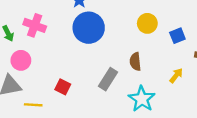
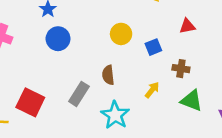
blue circle: (89, 28) -> (58, 39), size x0.7
red square: (63, 87) -> (30, 102), size x1.6

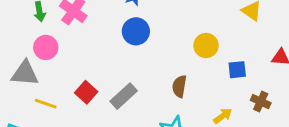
gray rectangle: (79, 94) -> (124, 96), moved
red square: (30, 102) -> (86, 92), size x0.7

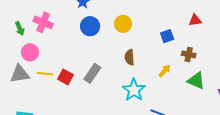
yellow circle: (206, 45) -> (123, 24), moved
yellow line: (46, 104) -> (45, 74), moved

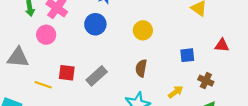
blue circle: (90, 26) -> (95, 24), moved
pink circle: (30, 52) -> (46, 35), moved
yellow line: (45, 74) -> (43, 85), moved
red square: (66, 77) -> (67, 73), turned -35

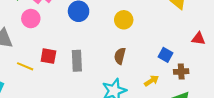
blue square: (187, 55) -> (166, 55), moved, turned 32
gray rectangle: (97, 76) -> (77, 61), turned -54
brown cross: (206, 81) -> (181, 72), turned -32

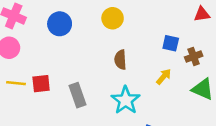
gray rectangle: (77, 61) -> (77, 95), moved
yellow line: (25, 66) -> (16, 83), moved

